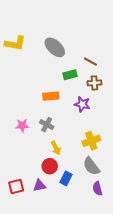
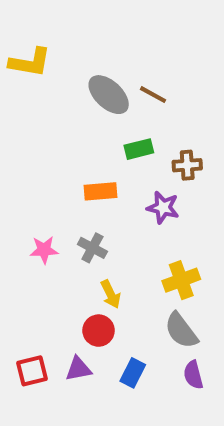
yellow L-shape: (15, 43) -> (30, 62), moved
brown line: (90, 62) -> (153, 95), moved
blue rectangle: (66, 178) -> (133, 373), moved

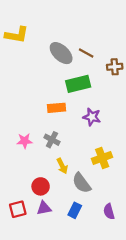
green rectangle: (139, 149) -> (78, 84), size x1.5
brown cross: (187, 165) -> (115, 67), moved
red circle: (99, 331) -> (41, 186), moved
gray semicircle: (181, 331) -> (82, 183), moved

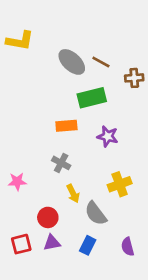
pink star: (25, 141) -> (17, 182), moved

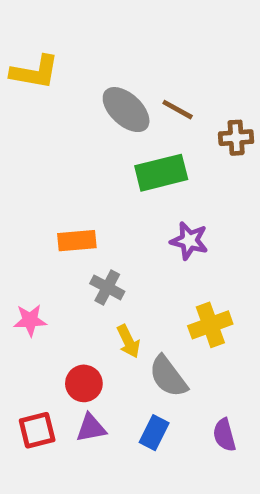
orange rectangle: (66, 126) -> (77, 241), moved

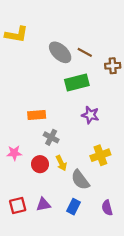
red circle: (84, 383) -> (40, 164), moved

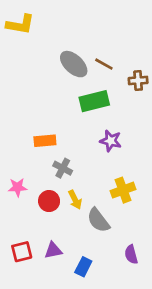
yellow L-shape: (16, 34) -> (20, 24), moved
blue rectangle: (74, 207) -> (83, 267), moved

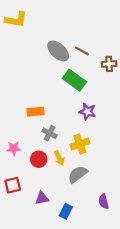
green rectangle: (94, 101) -> (74, 80), turned 50
yellow cross: (123, 190) -> (80, 144), moved
gray semicircle: (98, 220) -> (78, 174), turned 90
red square: (22, 252) -> (13, 185), moved

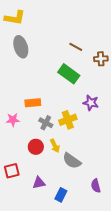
gray ellipse: (58, 51) -> (21, 47), moved, turned 30
purple star: (87, 112) -> (91, 103), moved
yellow cross: (80, 144) -> (68, 120), moved
pink star: (14, 148) -> (13, 120), moved
gray semicircle: (78, 174) -> (72, 161), turned -108

